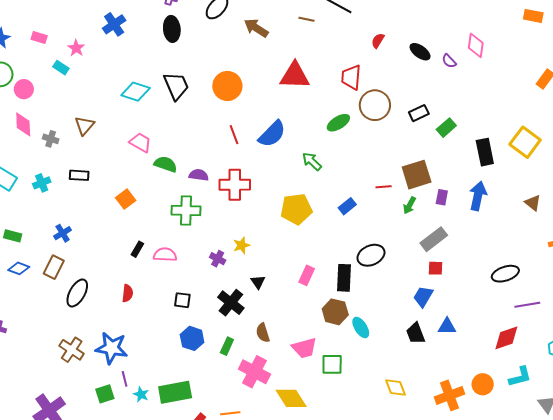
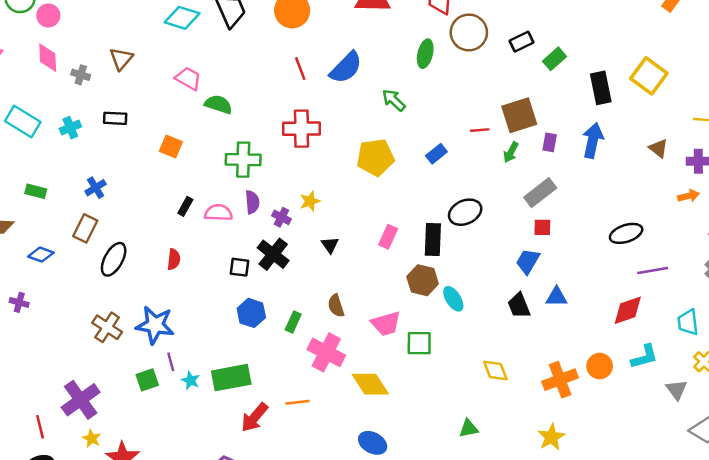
green ellipse: (338, 123) -> (425, 54), turned -45
purple semicircle: (199, 175) -> (252, 202), moved, turned 78
orange square: (126, 199) -> (171, 146), turned -30
blue diamond: (19, 268) -> (41, 255), moved
black cross: (231, 303) -> (273, 254), moved

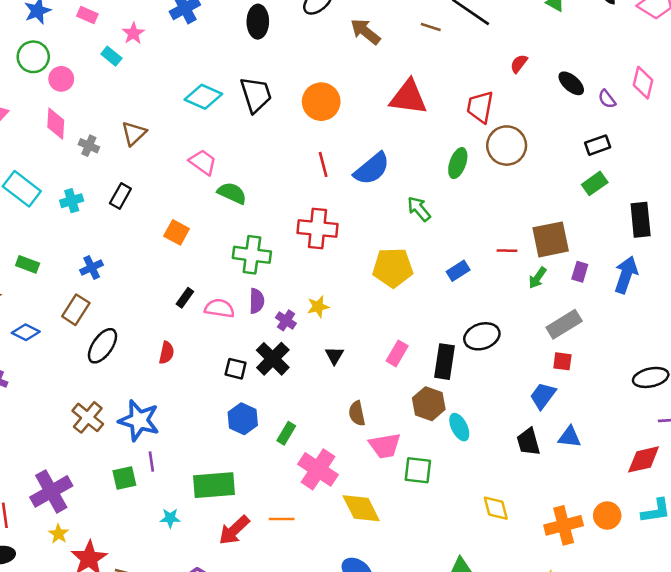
black rectangle: (522, 42) -> (598, 145), moved
black rectangle: (115, 118) -> (120, 196), turned -70
brown semicircle: (336, 306) -> (357, 413), moved
cyan star: (191, 380) -> (170, 518), moved, turned -30

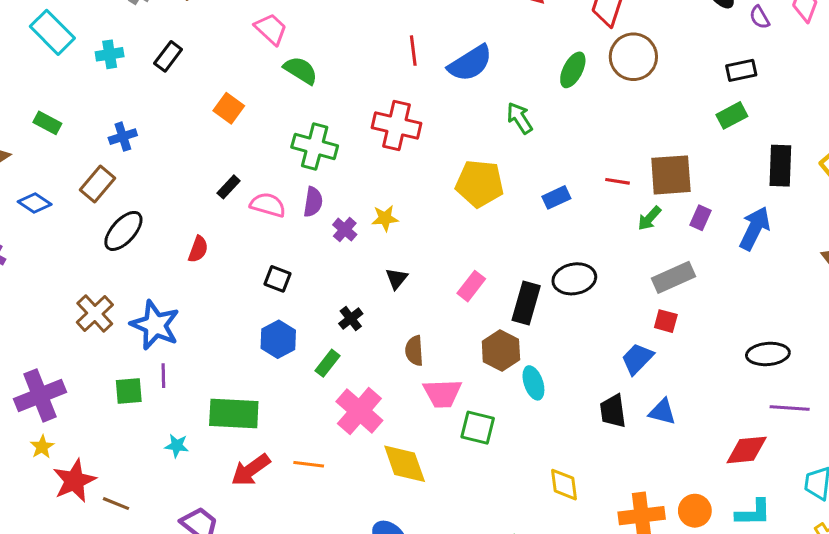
black cross: (273, 359) -> (351, 319), moved, size x0.6

